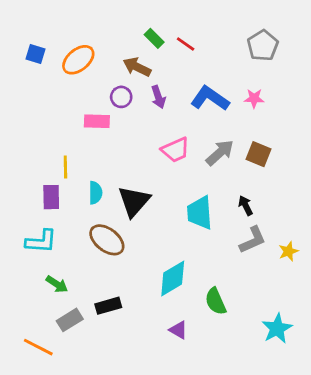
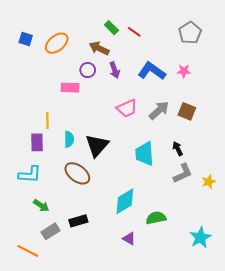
green semicircle: (216, 301) -> (156, 218), turned 102

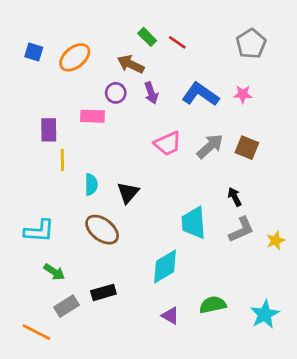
purple rectangle: (37, 142) -> (49, 130), moved
black triangle: (97, 145) -> (128, 193), size x0.7
cyan trapezoid: (145, 154) -> (194, 223), moved
green semicircle: (156, 218) -> (213, 305), moved

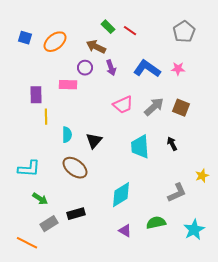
cyan trapezoid: (194, 223) -> (140, 147), moved
gray L-shape: (241, 230) -> (177, 193), moved

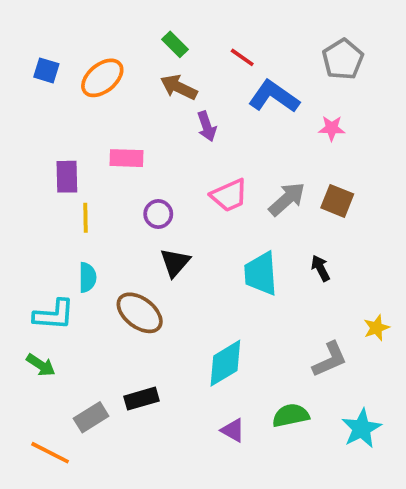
green rectangle: (108, 27) -> (175, 44), moved
purple circle: (85, 68) -> (158, 214), moved
blue L-shape: (147, 69) -> (274, 97), moved
cyan semicircle: (67, 135) -> (87, 277), moved
green arrow: (40, 199) -> (41, 365), moved

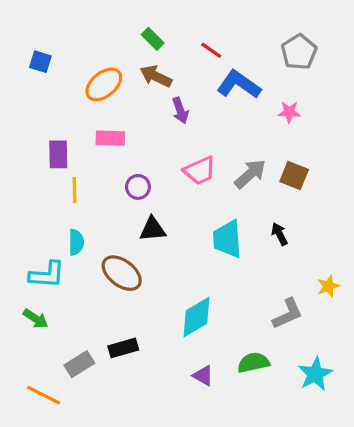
orange ellipse: (102, 78) -> (104, 84), moved
black triangle: (175, 262) -> (153, 229), turned 44

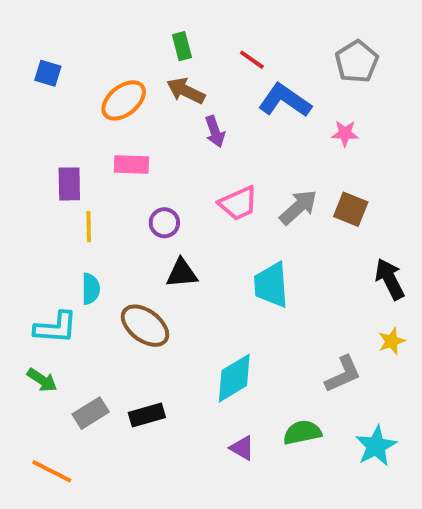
green rectangle: (153, 39) -> (182, 46), turned 30
black arrow: (279, 234) -> (390, 279), moved, size x1.5
gray rectangle: (79, 364) -> (91, 413), moved

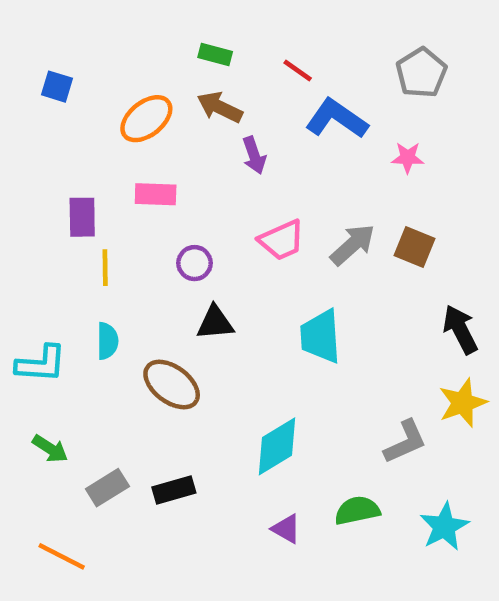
green rectangle: (182, 46) -> (215, 54), turned -60
cyan L-shape: (56, 328) -> (41, 364), moved
yellow star: (392, 341) -> (463, 403), size x1.5

